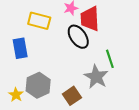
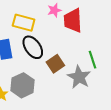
black ellipse: (78, 37) -> (33, 47), moved
brown square: (72, 96) -> (55, 64), moved

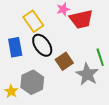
red trapezoid: (73, 21) -> (81, 19), turned -100
yellow rectangle: (24, 23) -> (33, 21), turned 40

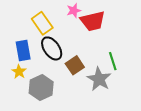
yellow star: (11, 91) -> (19, 72), moved

